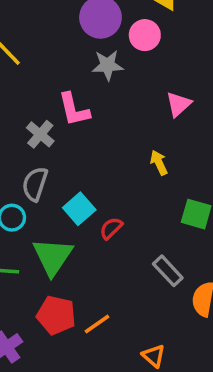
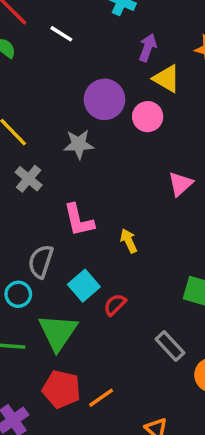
gray star: (108, 65) -> (79, 144), moved
pink L-shape: (74, 110) -> (79, 220), moved
gray cross: (40, 134) -> (29, 179), moved
yellow arrow: (159, 163) -> (129, 241), moved

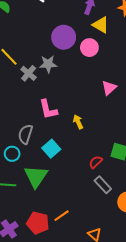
gray cross: (29, 179) -> (29, 73), moved
red semicircle: (115, 305) -> (96, 162), moved
red pentagon: (61, 389) -> (38, 223), moved

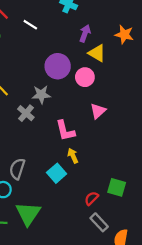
gray cross: (29, 73) -> (26, 113), moved
pink triangle: (109, 88) -> (98, 111), moved
pink L-shape: (48, 109) -> (65, 131), moved
cyan square: (51, 149) -> (57, 173), moved

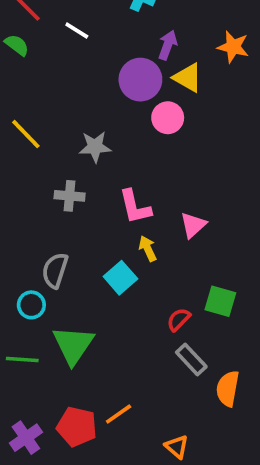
purple circle: (58, 66) -> (140, 80), moved
pink triangle: (98, 111) -> (193, 225), moved
gray cross: (26, 113) -> (70, 196), moved, turned -35

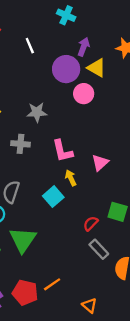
white line: (77, 30) -> (30, 46), moved, turned 35

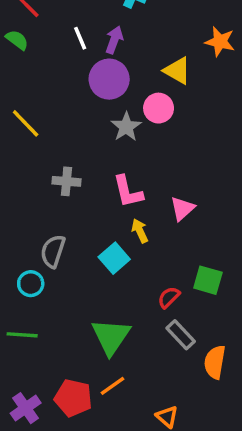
purple arrow: (84, 47) -> (114, 40), moved
purple circle: (66, 69) -> (109, 79), moved
gray star: (37, 112) -> (126, 127), moved, turned -30
green triangle: (23, 240) -> (111, 336), moved

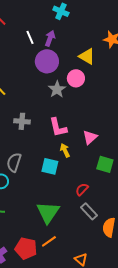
cyan square: (114, 258) -> (50, 166), turned -36
green square: (208, 280) -> (105, 164), moved

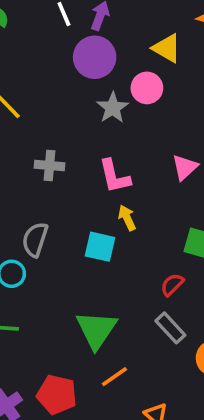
pink triangle: (90, 137) -> (185, 167), moved
red semicircle: (82, 189) -> (172, 285), moved
orange line: (49, 241) -> (114, 377), moved

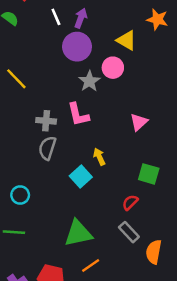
pink L-shape: (114, 176) -> (78, 115), moved
gray semicircle: (35, 239) -> (47, 148), moved
cyan square: (100, 247) -> (81, 176), turned 35
green triangle: (96, 330) -> (78, 233), turned 44

